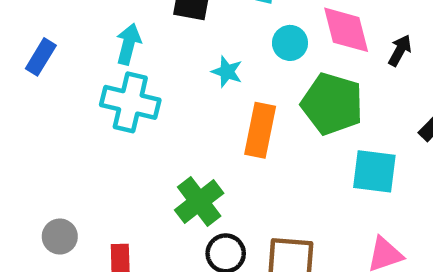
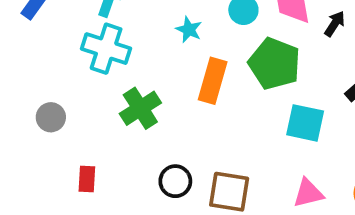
green cross: (199, 202) -> (140, 108), moved
gray circle: (60, 237) -> (51, 117), moved

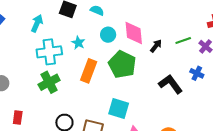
cyan cross: (106, 49) -> (49, 52), moved, turned -30
cyan square: (305, 123) -> (119, 109), moved

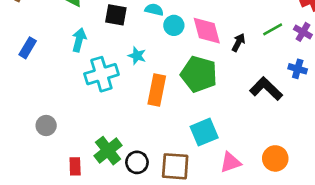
cyan circle: (108, 35) -> (174, 25), moved
green cross: (49, 82) -> (108, 151), moved
cyan square: (119, 109) -> (204, 132), turned -30

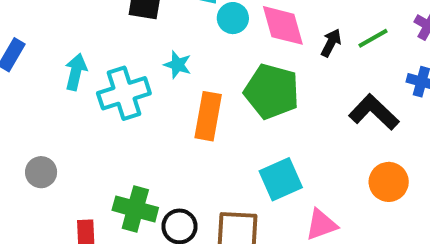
green line: (273, 29) -> (373, 38), moved
cyan arrow: (79, 40) -> (76, 72), moved
green cross: (108, 151) -> (135, 209), turned -36
orange circle: (275, 158) -> (389, 182), moved

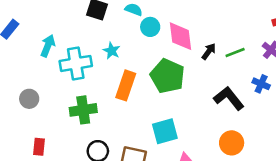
gray circle: (41, 172) -> (29, 99), moved
green cross: (135, 209) -> (83, 110), moved, turned -32

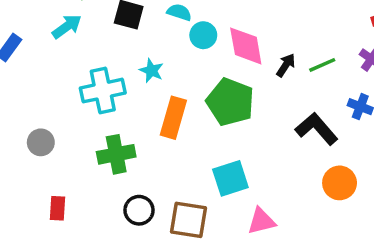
cyan arrow: (48, 46) -> (67, 27), moved, turned 35
orange circle: (232, 143) -> (340, 183), moved

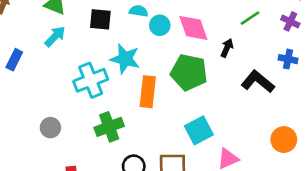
black arrow: (286, 65) -> (227, 48), moved
green line: (322, 65) -> (250, 18), moved
cyan star: (151, 71) -> (125, 59), size x1.6
orange circle: (340, 183) -> (284, 140), moved

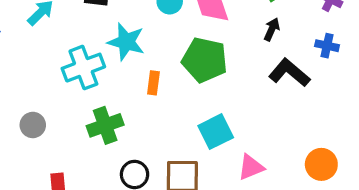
black arrow: (227, 48) -> (272, 29), moved
orange rectangle: (148, 92) -> (153, 83), size x0.6
orange circle: (284, 140) -> (321, 164), moved

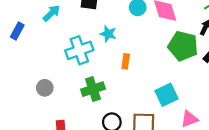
cyan star: (126, 42) -> (108, 34), size x0.7
green pentagon: (205, 60) -> (183, 46), moved

